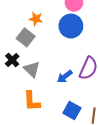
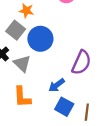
blue circle: (71, 26) -> (40, 39), moved
blue arrow: (65, 76) -> (57, 85), moved

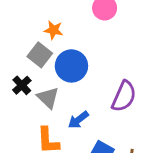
blue arrow: (57, 85) -> (78, 120), moved

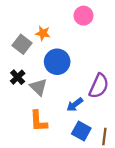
gray square: (40, 55) -> (22, 44), moved
blue arrow: (78, 120) -> (75, 105), moved

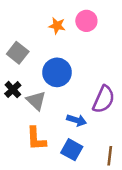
orange star: (43, 33) -> (57, 26), moved
blue arrow: (75, 105) -> (77, 120), turned -126
blue square: (81, 131) -> (72, 150), moved

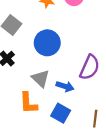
gray triangle: (36, 101) -> (41, 79), moved

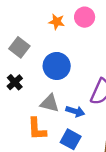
gray triangle: (41, 79) -> (50, 103), turned -30

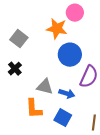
orange star: (57, 22) -> (57, 29), moved, size x1.5
blue circle: (57, 66) -> (70, 55), moved

